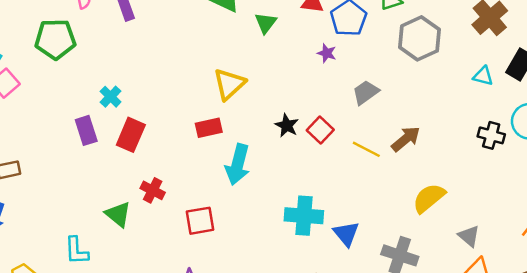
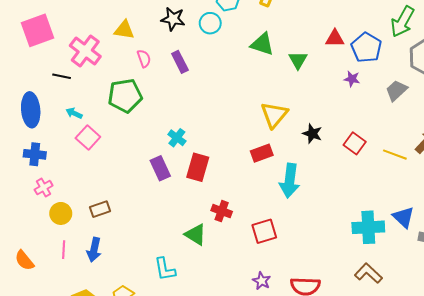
gray trapezoid: (366, 92) -> (396, 90), moved
black star: (287, 125) -> (312, 134), moved
cyan cross: (304, 216) -> (368, 227), moved
blue triangle: (346, 234) -> (404, 217), moved

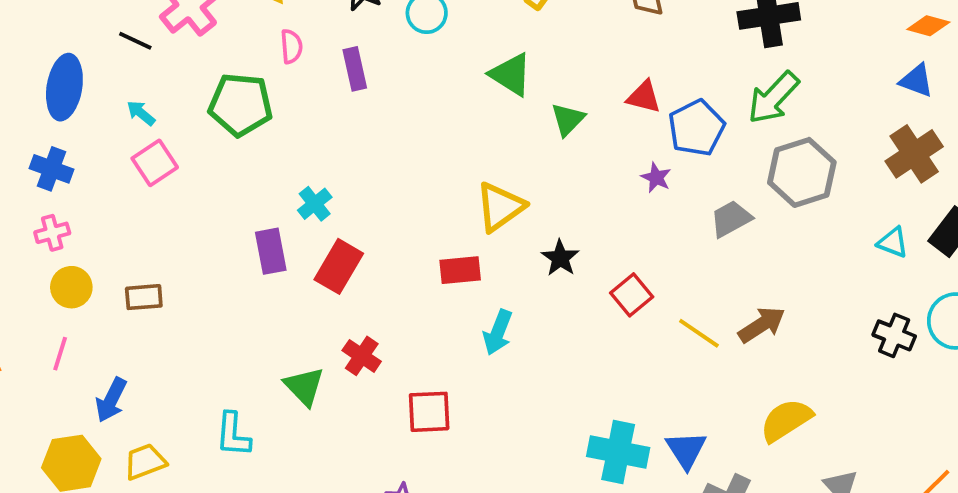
cyan arrow: (290, 181) -> (498, 332), size x0.7
blue arrow: (94, 250) -> (111, 400), moved

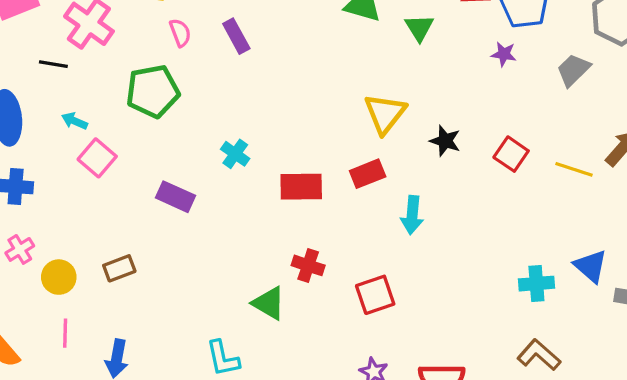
pink cross: (52, 233) -> (20, 249), moved
purple rectangle: (271, 251) -> (176, 197), moved, turned -39
red rectangle: (339, 266) -> (301, 187), moved, turned 75
cyan cross: (618, 452) -> (536, 284), size x0.7

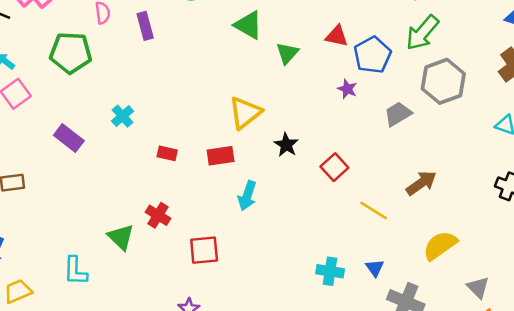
yellow line: (574, 169) -> (374, 210), moved
red rectangle: (301, 187) -> (167, 153), size x0.6
blue triangle: (591, 266) -> (375, 268), size x0.7

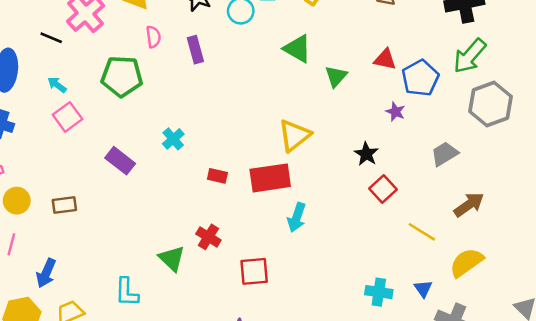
gray trapezoid: (398, 114) -> (444, 154), moved
black star: (286, 145) -> (366, 154), moved
red rectangle: (221, 156) -> (270, 178), size x1.5
yellow semicircle: (440, 245) -> (466, 262), moved

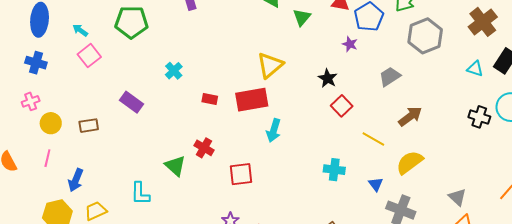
purple rectangle: (120, 161) -> (132, 102), moved
cyan cross: (379, 292) -> (334, 170), moved

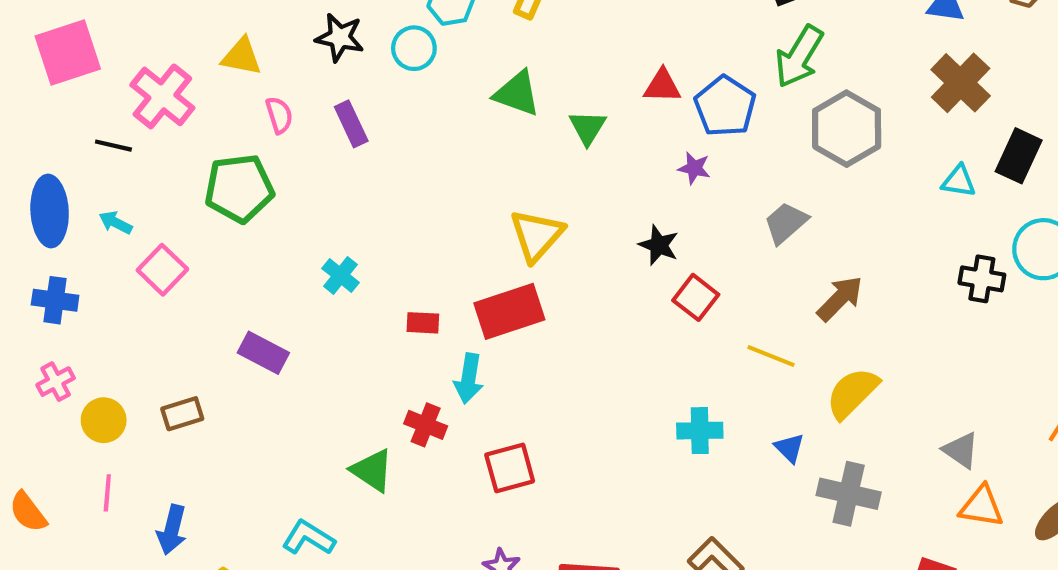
cyan arrow: (80, 30) -> (116, 223), moved
cyan arrow: (274, 130) -> (469, 378), moved
cyan L-shape: (140, 194) -> (308, 538), turned 130

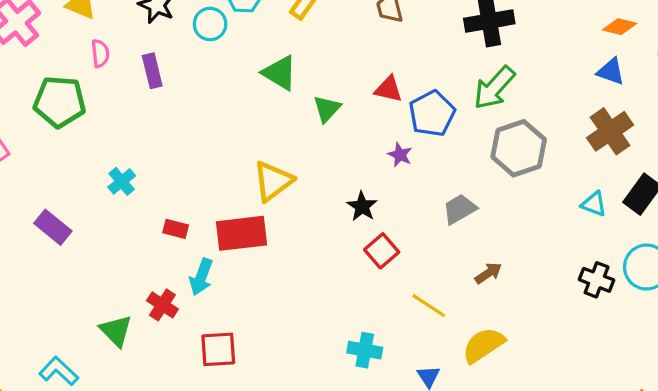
brown arrow: (840, 298) -> (488, 273), size x0.7

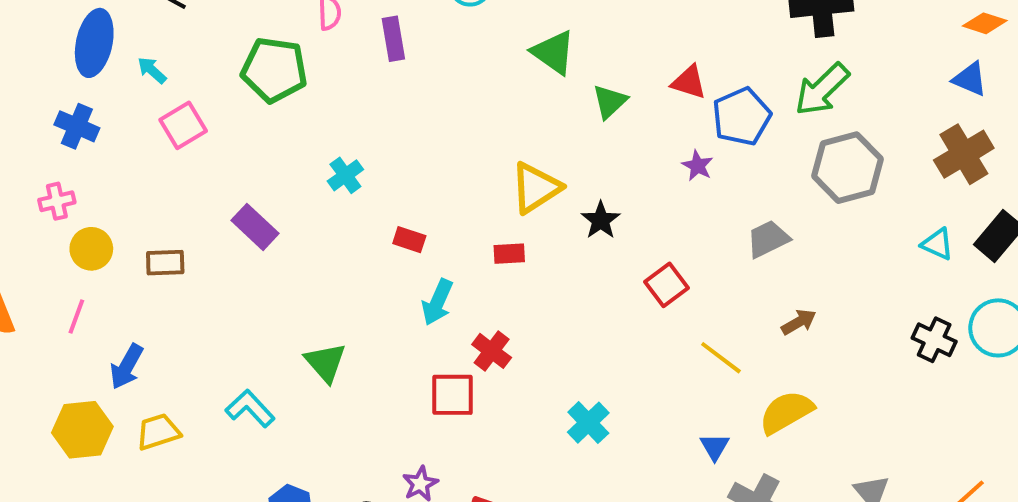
black star: (362, 206) -> (601, 220), moved
red rectangle: (241, 233) -> (509, 254), moved, size x0.5
red cross: (162, 305) -> (492, 351), moved
cyan cross: (365, 350) -> (588, 423), moved, turned 32

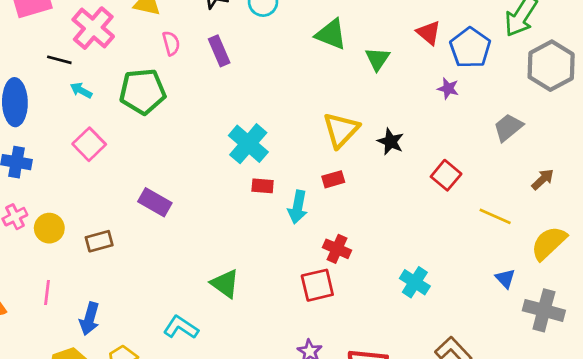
cyan arrow: (152, 70) -> (81, 90), moved
red triangle: (689, 82) -> (429, 33), turned 36
cyan cross: (345, 175) -> (248, 144), moved, size x1.6
yellow circle: (91, 249) -> (49, 228), moved
cyan arrow: (437, 302) -> (298, 207), moved

